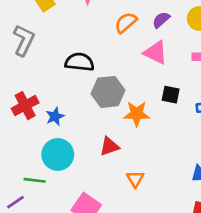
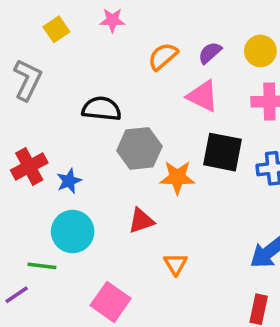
black square: (171, 95) -> (222, 152), size x1.6

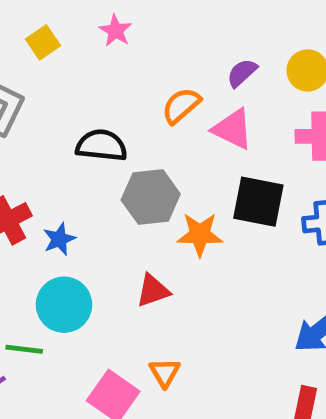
pink star: (112, 20) -> (116, 31), turned 30
orange semicircle: (163, 56) -> (181, 106), moved
orange triangle: (176, 264) -> (165, 373), moved

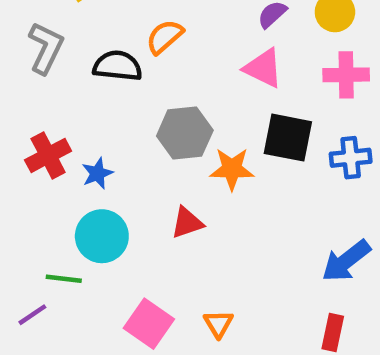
orange semicircle: (181, 106) -> (165, 37), moved
black semicircle: (101, 145) -> (118, 66), moved
orange triangle: (165, 373) -> (218, 324), moved

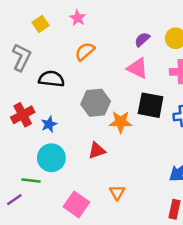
black semicircle: (118, 66) -> (51, 79), moved
orange triangle: (218, 324) -> (117, 192), moved

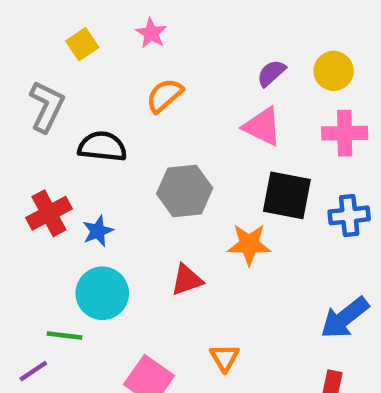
orange star: (121, 122) -> (249, 244), moved

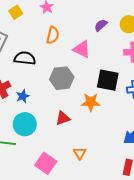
orange semicircle: (165, 95) -> (53, 35), turned 144
pink triangle: (262, 126) -> (82, 49), moved

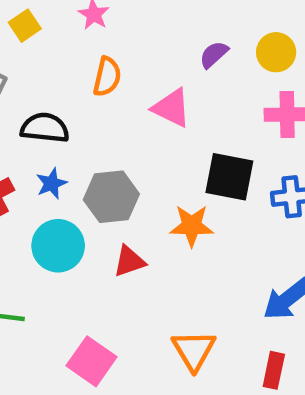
gray hexagon: (62, 78) -> (111, 197), moved
blue star: (23, 96) -> (51, 183), moved
cyan circle: (25, 124) -> (58, 246), moved
orange triangle: (80, 153) -> (194, 350), moved, size x1.5

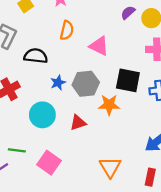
purple semicircle: (214, 54) -> (128, 13), moved
blue star: (51, 183) -> (58, 83), moved
gray hexagon: (111, 197) -> (86, 84), moved
pink square: (91, 361) -> (49, 163), moved

